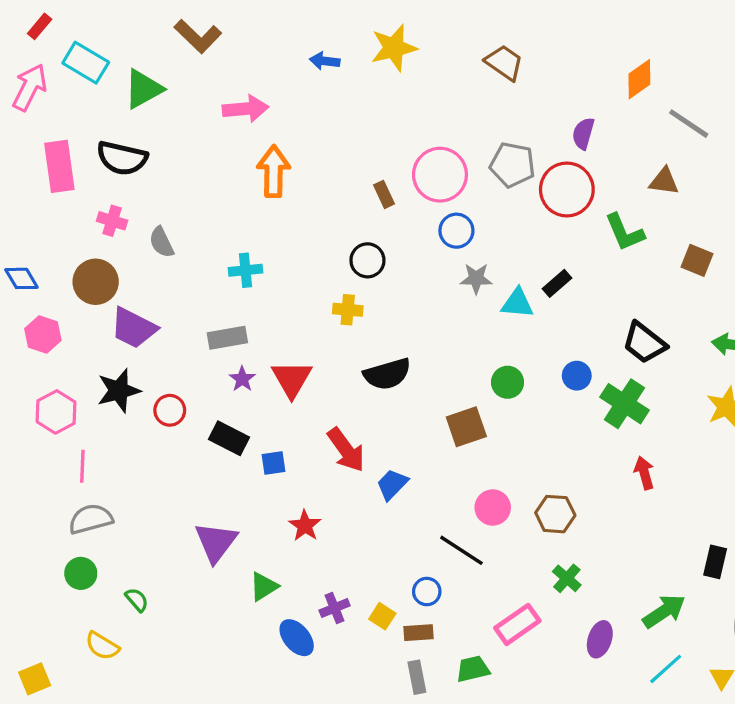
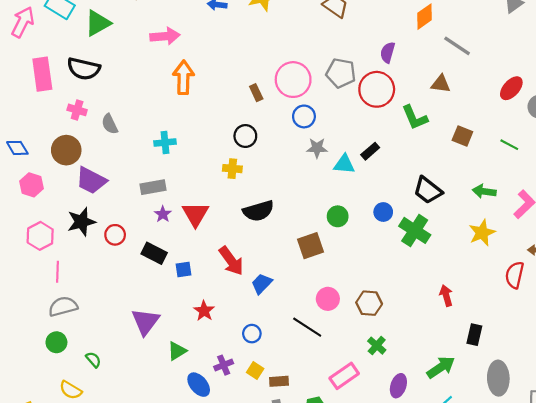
red arrow: (644, 473) -> (446, 296), moved
blue circle: (427, 592) -> (252, 334), moved

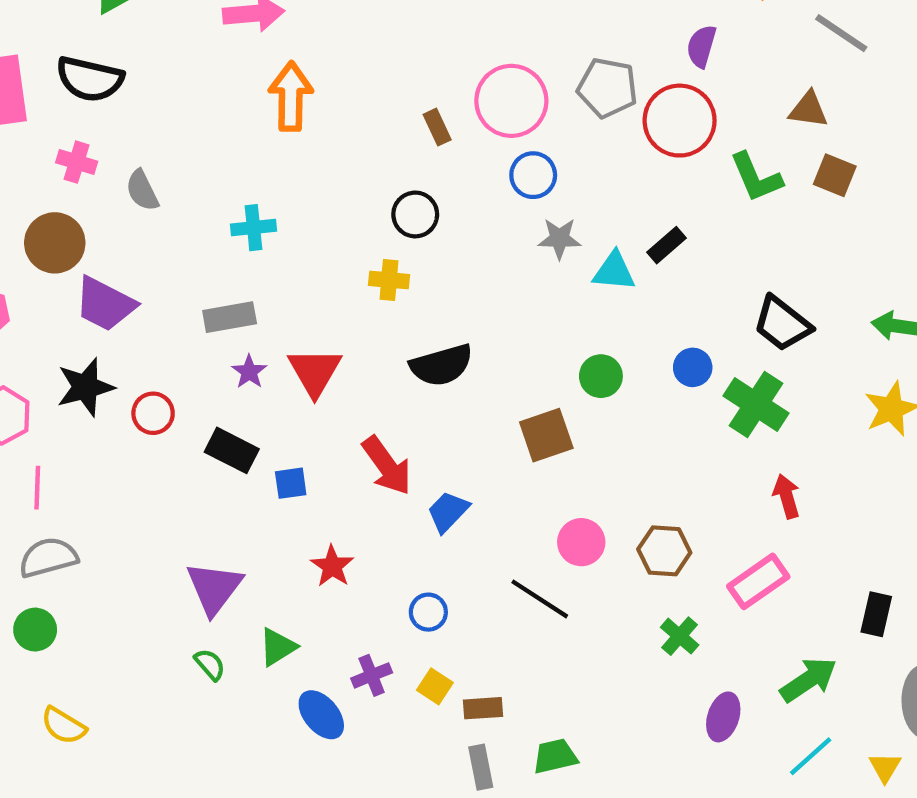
brown square: (462, 136) -> (835, 175), moved
red arrow: (446, 296) -> (787, 496), moved
green semicircle: (93, 360) -> (210, 664), moved
pink rectangle: (344, 376) -> (758, 581), moved

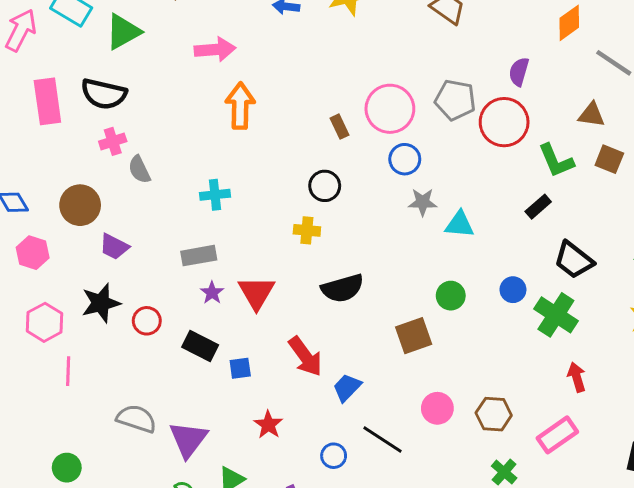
pink cross: (77, 162) -> (113, 141), moved, turned -35
black rectangle: (666, 245) -> (538, 207), moved
purple trapezoid: (105, 304) -> (114, 247), size x0.7
gray semicircle: (48, 557) -> (136, 419), moved, turned 33
black line: (540, 599) -> (383, 439), moved

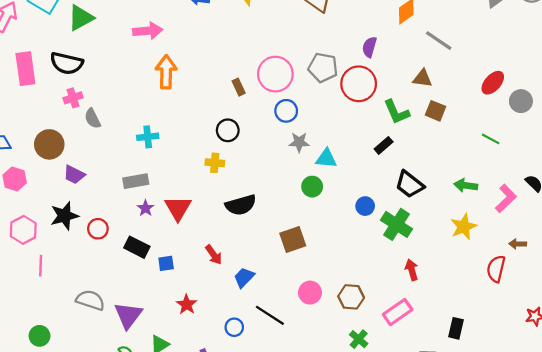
green circle: (451, 296) -> (312, 187), moved
red arrow: (305, 356) -> (214, 255), size x0.7

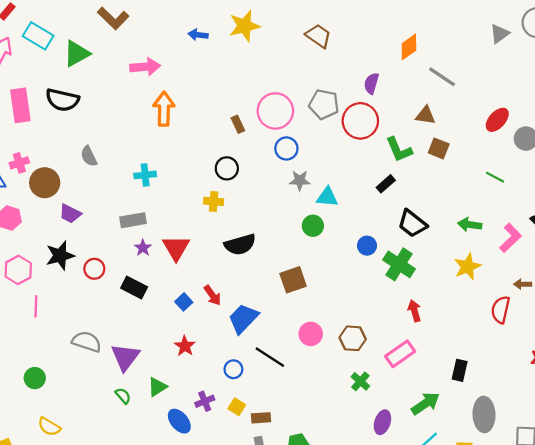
pink cross: (73, 98) -> (19, 163), moved
blue square: (166, 263) -> (184, 302), moved, turned -35
blue trapezoid: (244, 277) -> (243, 318), size x1.4

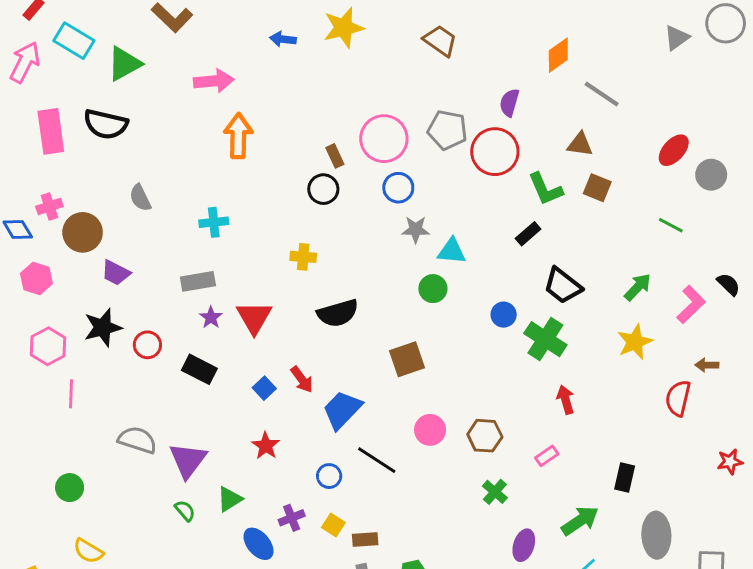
black circle: (227, 168) -> (323, 189), moved
green arrow: (470, 225) -> (638, 287), turned 125
pink rectangle: (400, 354) -> (547, 456), size x0.6

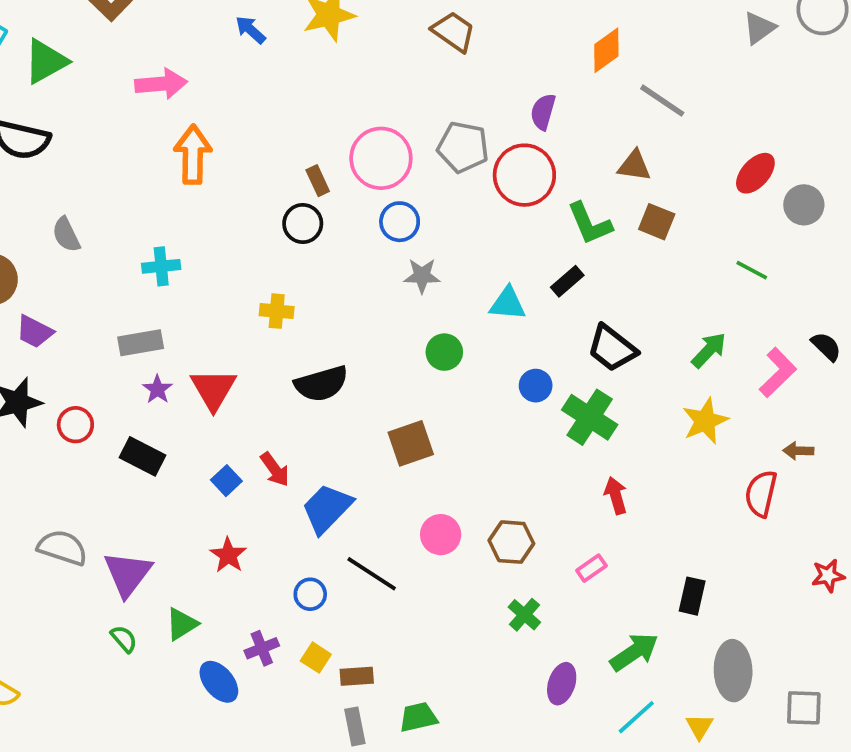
blue arrow: (283, 39) -> (251, 30), turned 35
cyan triangle: (452, 251) -> (508, 304), moved

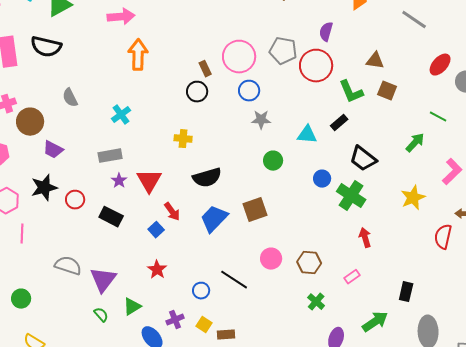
gray line: (662, 101) -> (414, 20), moved
cyan cross: (161, 266) -> (121, 115), turned -30
green arrow: (709, 350) -> (415, 143), moved
red arrow: (275, 469) -> (172, 212), moved
blue trapezoid: (327, 509) -> (214, 219), moved

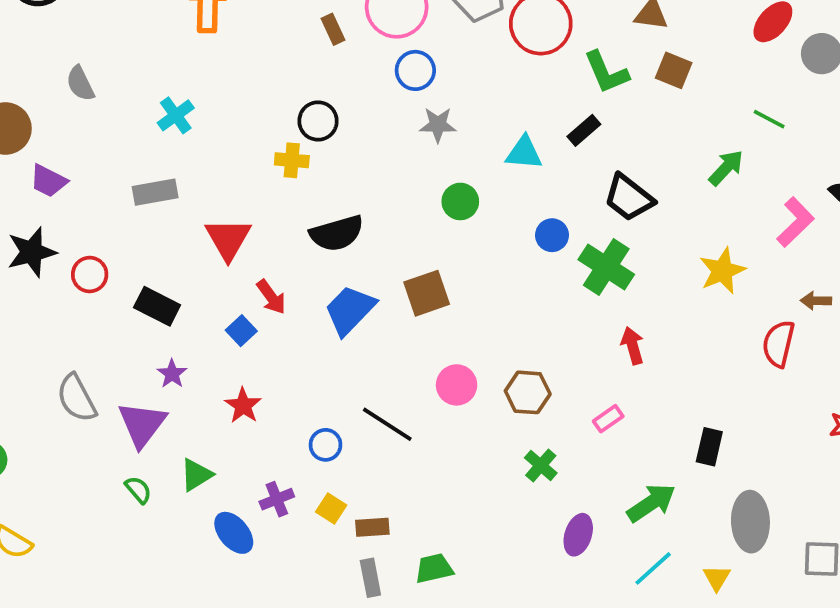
black circle: (197, 92) -> (318, 121), moved
purple star: (119, 181) -> (172, 374), moved
gray semicircle: (68, 266) -> (77, 398), turned -136

